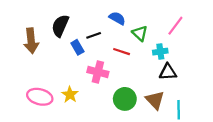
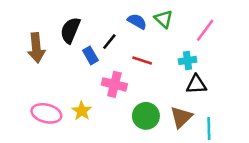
green triangle: (140, 33) -> (164, 19), moved
black line: (94, 35) -> (109, 42), turned -32
brown triangle: (155, 100) -> (181, 117), turned 30

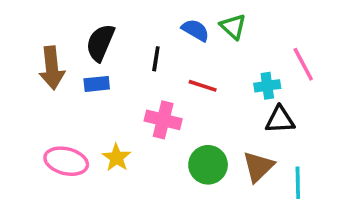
pink line: (205, 30) -> (303, 64), moved, turned -65
black line: (109, 42) -> (156, 59), turned -30
blue rectangle: (90, 55) -> (97, 84), moved, turned -66

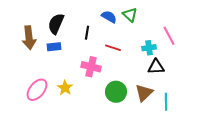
pink ellipse: (66, 161) -> (37, 90), turned -65

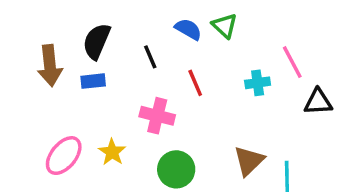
black line: (87, 33) -> (150, 57), turned -32
red line: (113, 48) -> (195, 83), turned 49
black triangle: (156, 67) -> (318, 102), moved
green circle: (116, 92) -> (176, 169), moved

